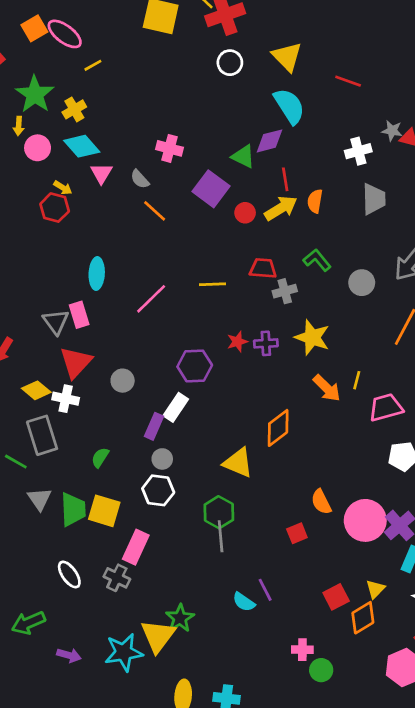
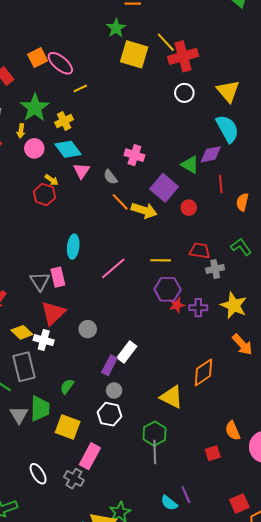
yellow arrow: (281, 208) -> (144, 210), moved, turned 45
purple hexagon: (195, 366) -> (168, 289), moved
green trapezoid: (73, 509) -> (40, 408), moved

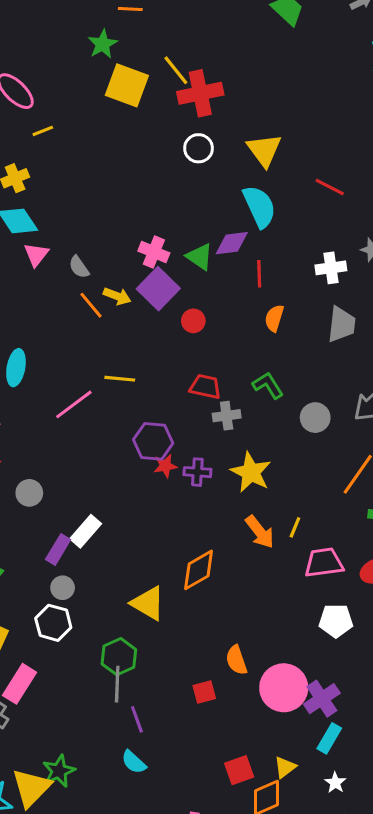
pink cross: (134, 155) -> (154, 252), moved
red line: (221, 184) -> (259, 274), moved
yellow arrow: (144, 210) -> (117, 296), moved, size x0.7
yellow line: (161, 260) -> (120, 379), moved
purple line: (186, 495) -> (137, 719), moved

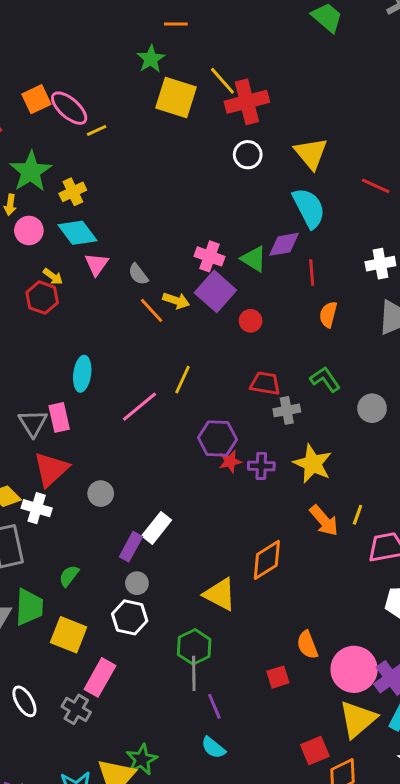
yellow line: (43, 131) -> (97, 130), moved
yellow line: (120, 379) -> (183, 380), turned -68
yellow triangle: (285, 767) -> (358, 719), moved, size x1.8

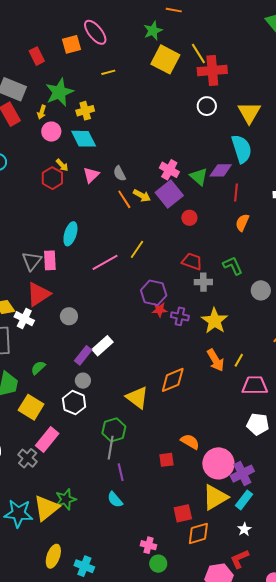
pink ellipse: (69, 108) -> (95, 32), moved
pink triangle: (97, 264) -> (91, 175), moved
orange semicircle: (307, 645) -> (190, 442), turned 132

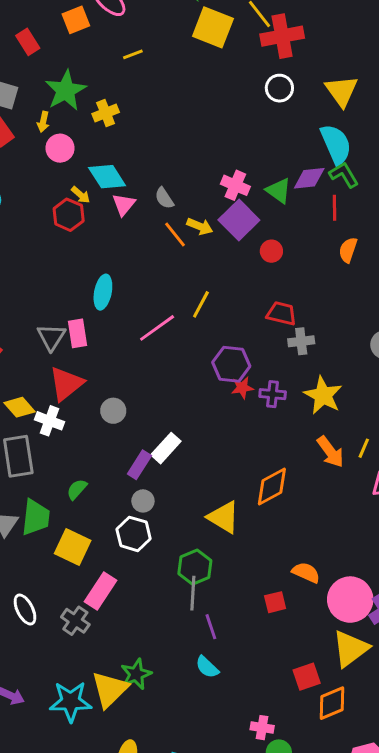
cyan diamond: (84, 139) -> (107, 177), moved
green L-shape: (233, 266) -> (344, 175), moved

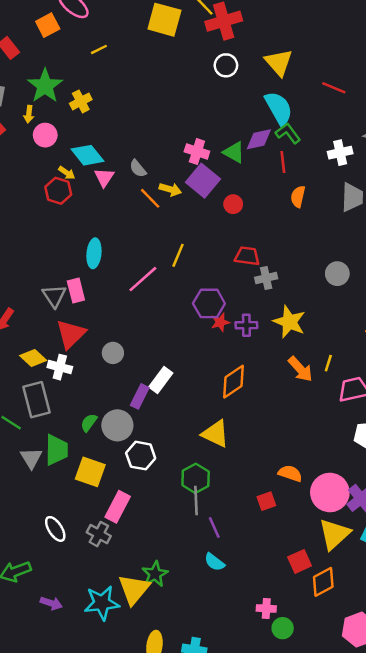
orange diamond: (272, 487) -> (234, 382), moved
gray circle: (143, 501) -> (117, 425), moved, size x1.6

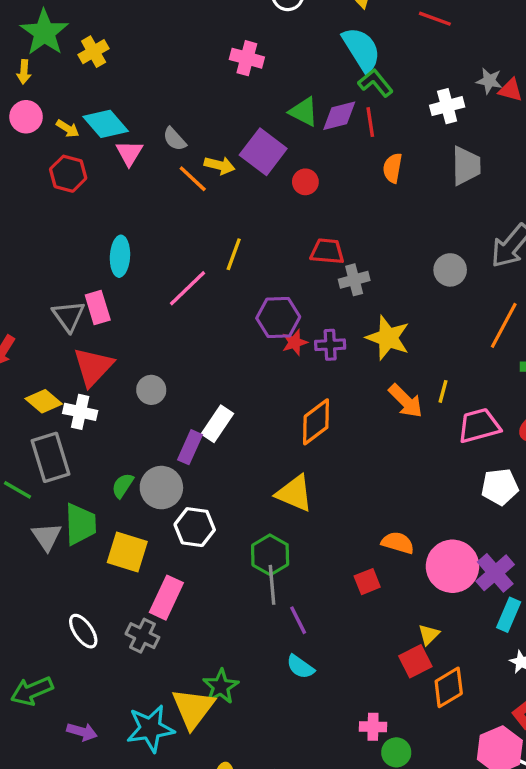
pink circle: (45, 135) -> (26, 117), moved
purple diamond: (259, 139) -> (339, 116), moved
pink cross: (197, 151) -> (247, 58), moved
yellow arrow: (67, 173) -> (68, 128), moved
yellow triangle: (334, 534) -> (429, 634), moved, size x0.5

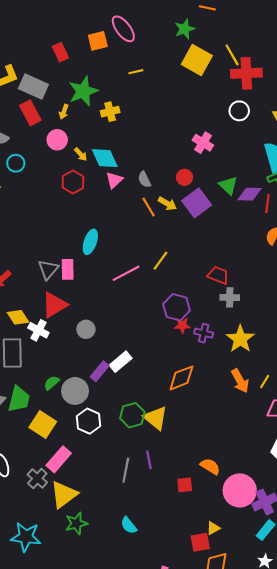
red circle: (305, 182) -> (184, 177), moved
green hexagon: (270, 555) -> (132, 415), moved
purple line: (298, 620) -> (149, 460), moved
yellow triangle: (193, 708) -> (64, 495), moved

